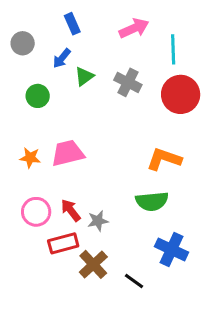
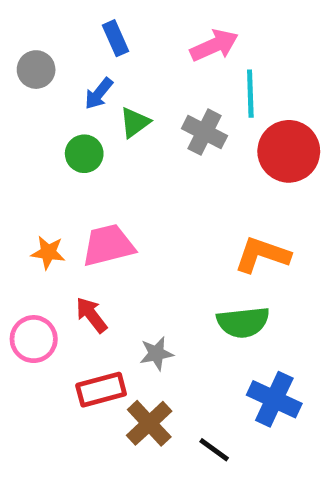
cyan line: (173, 49) -> (250, 94), moved
green circle: (38, 96) -> (84, 154), moved
red arrow: (71, 210) -> (91, 315), moved
pink circle: (36, 212) -> (34, 339), moved

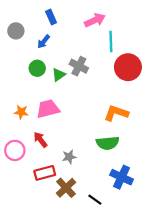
green triangle: (135, 122) -> (59, 75), moved
gray cross: (205, 132) -> (79, 66), moved

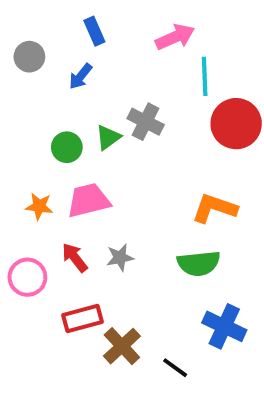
green circle: (37, 68) -> (67, 147), moved
gray star: (69, 157) -> (120, 257), moved

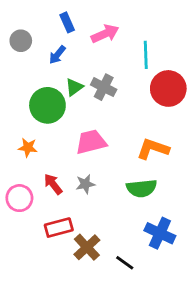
pink arrow: (175, 37) -> (105, 34), moved
green triangle: (108, 137) -> (74, 87), moved
green circle: (67, 147) -> (47, 105), size x1.6
pink trapezoid: (88, 200) -> (91, 142), moved

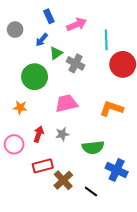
green triangle: (74, 87) -> (56, 53), moved
red arrow: (53, 184) -> (39, 134), turned 56
green semicircle: (142, 188) -> (93, 147), moved

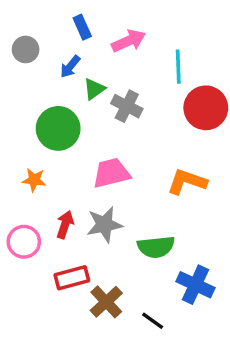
gray star: (62, 134) -> (104, 225), size x1.5

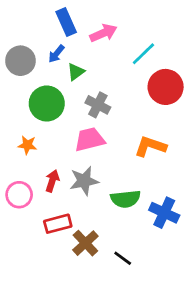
blue rectangle: (82, 27) -> (66, 22), size x1.4
gray circle: (26, 49) -> (20, 61), moved, size x1.4
cyan line: (178, 67) -> (143, 54), turned 48
gray cross: (127, 106) -> (98, 105), moved
blue cross: (195, 285) -> (164, 213), moved

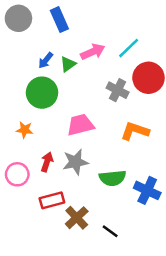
pink arrow: (103, 33) -> (93, 52), moved
blue arrow: (56, 54) -> (46, 60), moved
gray circle: (20, 61) -> (18, 18), moved
gray cross: (98, 105) -> (118, 90), moved

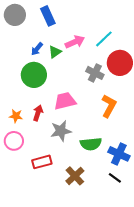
orange star: (25, 130) -> (16, 116), moved
orange L-shape: (135, 131) -> (109, 106), turned 100
red arrow: (47, 162) -> (38, 113), moved
brown cross: (77, 218) -> (75, 176), moved
black line: (110, 231) -> (115, 178), moved

